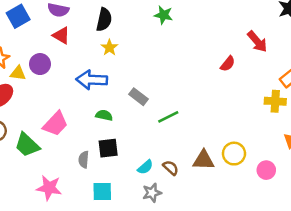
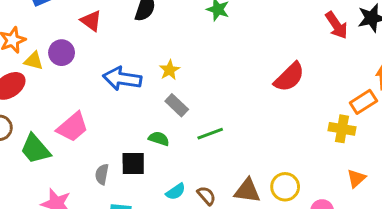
red arrow: (257, 42) -> (336, 25), moved
yellow star: (109, 48) -> (170, 70), moved
red semicircle: (228, 64) -> (289, 77), size x1.6
green semicircle: (104, 115) -> (159, 139), moved

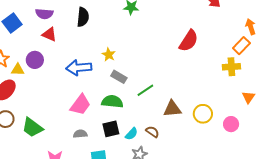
pink trapezoid: (72, 127) -> (80, 105), moved
green semicircle: (159, 139) -> (112, 102), size x1.5
black square: (133, 164) -> (111, 129), moved
gray semicircle: (102, 174) -> (80, 134), turned 88
brown triangle: (247, 191) -> (172, 109), moved

